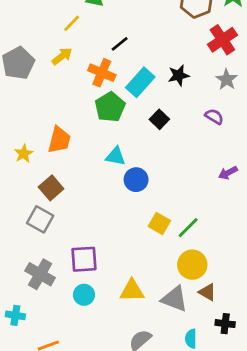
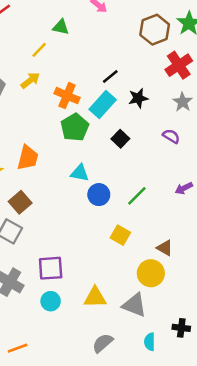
black line: (120, 44) -> (110, 77), moved
green line: (188, 228) -> (137, 196), moved
brown triangle: (207, 292) -> (165, 248), moved

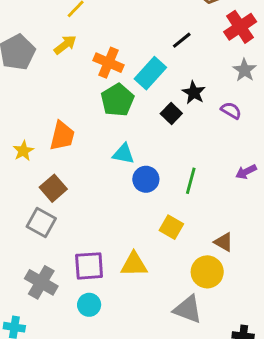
black line: (110, 77) -> (182, 40), moved
black star: (138, 98) -> (194, 93), moved, turned -30
green line: (137, 196) -> (191, 181), turned -30
yellow triangle: (95, 297) -> (134, 264), moved

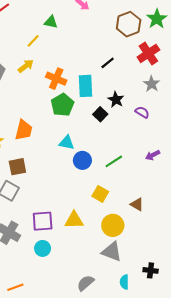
cyan rectangle: (150, 73) -> (86, 86), turned -45
green line: (191, 181) -> (114, 161), turned 42
brown square: (53, 188) -> (17, 167), turned 30
yellow circle: (207, 272) -> (113, 225), moved

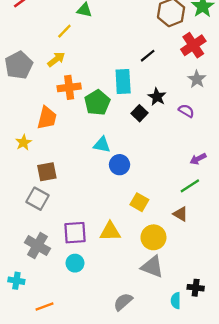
orange cross: (56, 79) -> (69, 87), moved, turned -30
orange trapezoid: (24, 130) -> (47, 118), moved
green line: (114, 161) -> (190, 186), moved
cyan semicircle: (124, 282) -> (176, 301), moved

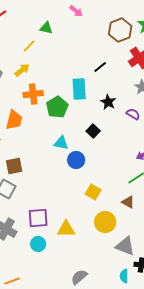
black square: (139, 113) -> (93, 131), moved
yellow triangle: (110, 231) -> (66, 229), moved
gray triangle: (152, 267) -> (125, 246), moved

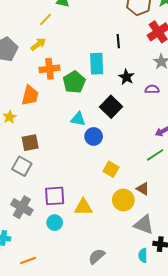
black line: (100, 67) -> (118, 41), turned -56
purple semicircle: (133, 114) -> (152, 89), turned -32
black square: (93, 131) -> (111, 107), size x1.5
brown triangle: (128, 202) -> (143, 189), moved

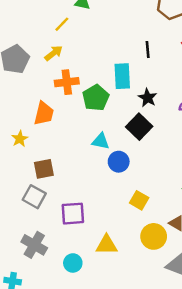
black star: (126, 77) -> (148, 98), moved
purple square: (55, 196) -> (73, 214), moved

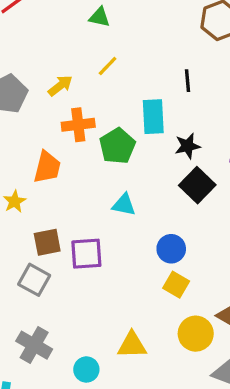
yellow line: (62, 24) -> (108, 66), moved
black star: (148, 98) -> (188, 146), turned 30
black square: (139, 127) -> (197, 185), moved
blue circle: (119, 162) -> (171, 249), moved
purple square: (73, 214) -> (86, 254), moved

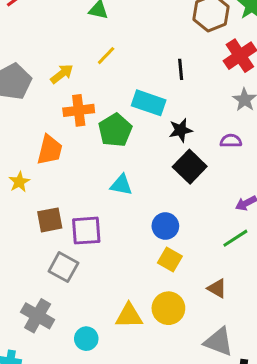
cyan rectangle: (153, 117) -> (149, 103), turned -68
gray square: (34, 280) -> (63, 267), moved
yellow circle: (196, 334) -> (168, 308), moved

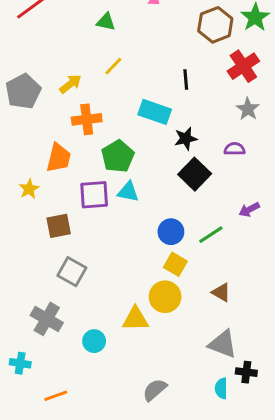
green pentagon: (115, 130) -> (118, 156), moved
purple square: (86, 231) -> (94, 195), moved
green line: (235, 238) -> (211, 235), moved
yellow circle: (168, 308) -> (165, 297), moved

